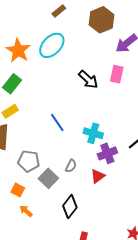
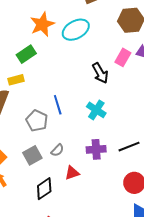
pink rectangle: (117, 74) -> (123, 57), moved
cyan cross: (93, 133) -> (96, 110), moved
gray pentagon: (29, 161) -> (37, 121), moved
red triangle: (98, 176) -> (72, 173), moved

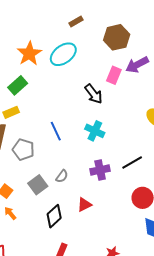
gray pentagon: (37, 121) -> (23, 150), moved
red triangle: (72, 173) -> (84, 205), moved

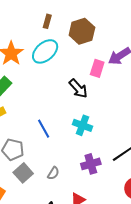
brown rectangle: (76, 21) -> (47, 21), moved, turned -40
brown hexagon: (117, 37) -> (82, 31), moved
gray square: (38, 185) -> (23, 173), moved

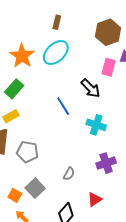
brown hexagon: (82, 31) -> (108, 32), moved
blue line: (44, 129) -> (63, 106), moved
gray square: (23, 173) -> (35, 188), moved

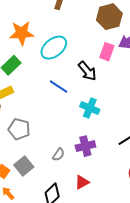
cyan ellipse: (56, 53) -> (54, 48), moved
orange star: (22, 56) -> (22, 33), turned 30
blue line: (63, 106) -> (58, 87), turned -30
purple cross: (106, 163) -> (85, 146), moved

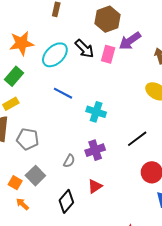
black arrow: (87, 71) -> (84, 49), moved

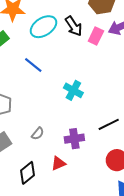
blue line: (63, 93) -> (33, 65), moved
purple cross: (95, 150) -> (74, 139), moved

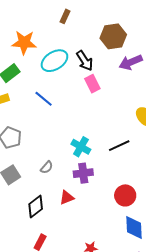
pink rectangle: (96, 36) -> (92, 84), moved, turned -54
cyan cross: (73, 90) -> (81, 147), moved
black line: (109, 124) -> (119, 146), moved

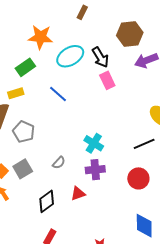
black line: (119, 146) -> (144, 144), moved
red circle: (125, 195) -> (138, 178), moved

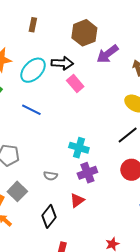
black arrow: (100, 57) -> (62, 63), turned -40
gray semicircle: (59, 163) -> (51, 176), turned 72

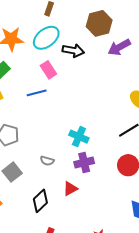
cyan ellipse: (33, 70) -> (46, 38), moved
pink rectangle: (75, 84) -> (48, 70), moved
blue line: (31, 110) -> (37, 93), turned -48

